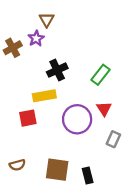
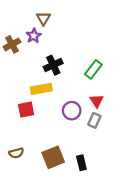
purple circle: (77, 119) -> (72, 111), size x0.7
gray rectangle: (113, 139) -> (94, 120), moved
brown square: (57, 170) -> (53, 157), turned -30

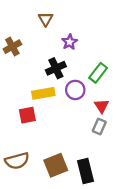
purple star: (34, 36) -> (70, 42), moved
purple circle: (72, 111) -> (75, 90), moved
brown semicircle: (16, 153) -> (17, 161), size x1.5
black rectangle: (81, 163) -> (86, 171), size x1.5

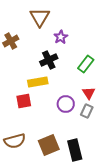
brown triangle: (46, 19) -> (40, 17), size x1.5
purple circle: (75, 90) -> (66, 104), moved

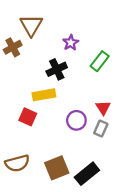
brown triangle: (40, 17) -> (31, 25), moved
green rectangle: (86, 64) -> (100, 61), moved
red square: (24, 101) -> (28, 117), turned 35
black rectangle: (75, 150) -> (87, 174), turned 65

